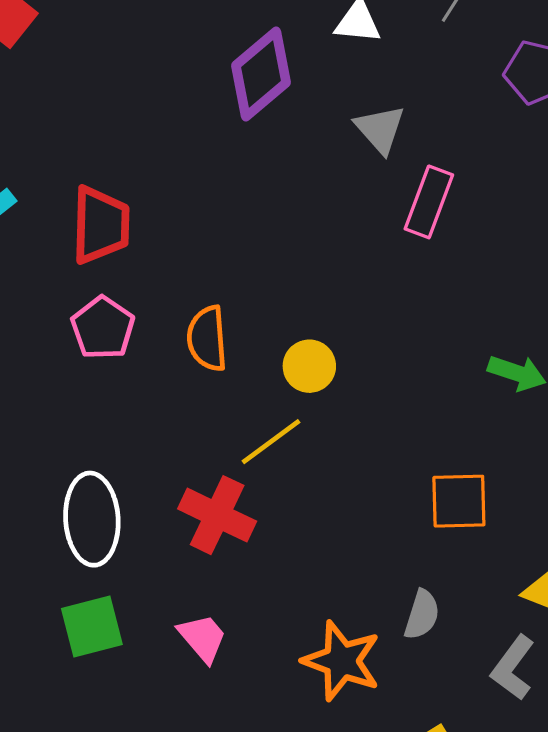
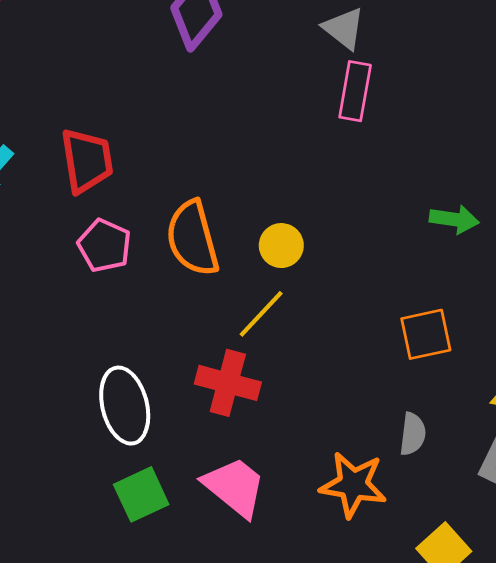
gray triangle: (380, 129) -> (344, 28), moved
orange semicircle: (207, 339) -> (192, 238), size x1.4
pink trapezoid: (203, 638) -> (235, 487), size x1.5

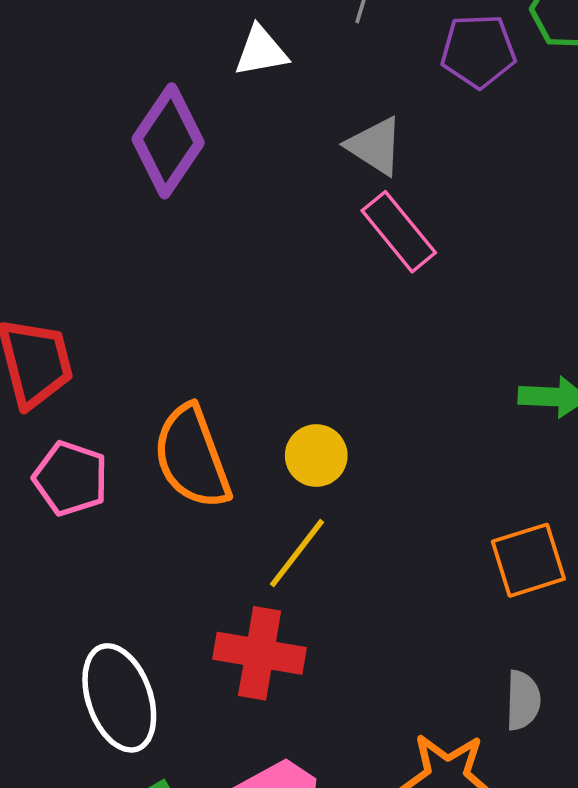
pink rectangle: (355, 91) -> (399, 232), turned -44

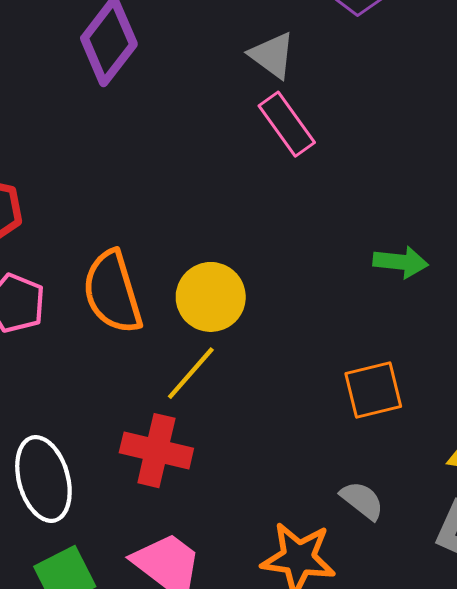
yellow circle: (316, 456) -> (211, 297), size x1.4
gray semicircle: (523, 700) -> (362, 500), turned -57

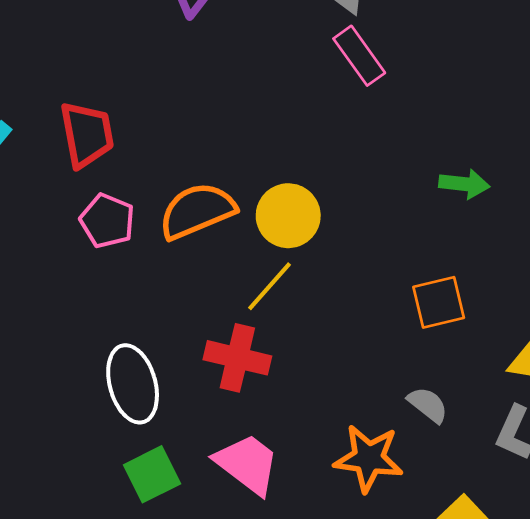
orange semicircle: (112, 292) -> (197, 211), turned 84

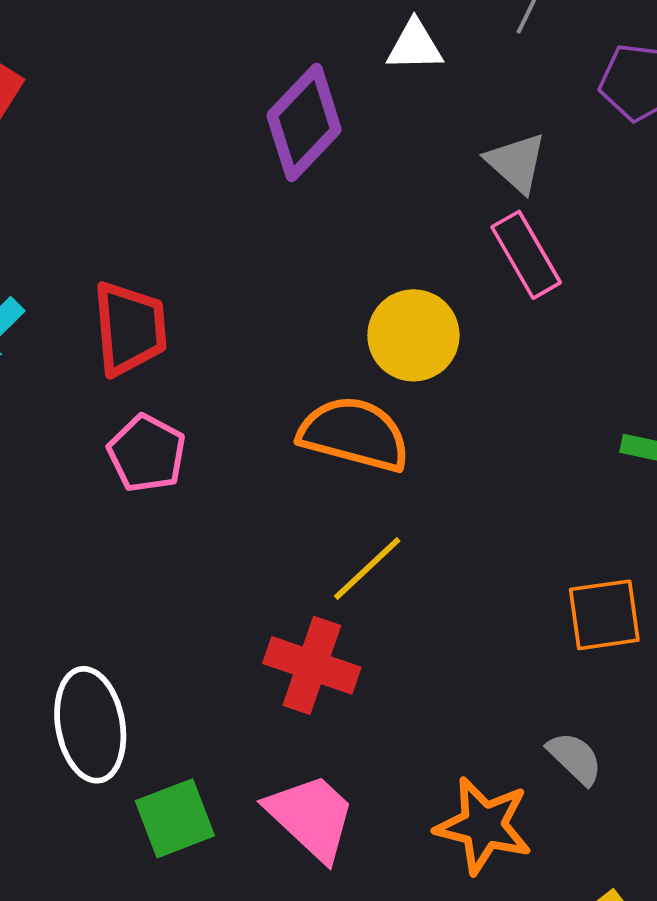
orange semicircle: (197, 211) -> (354, 434), moved, turned 32
yellow circle: (288, 216) -> (413, 335), moved
white ellipse: (133, 384) -> (90, 725), moved

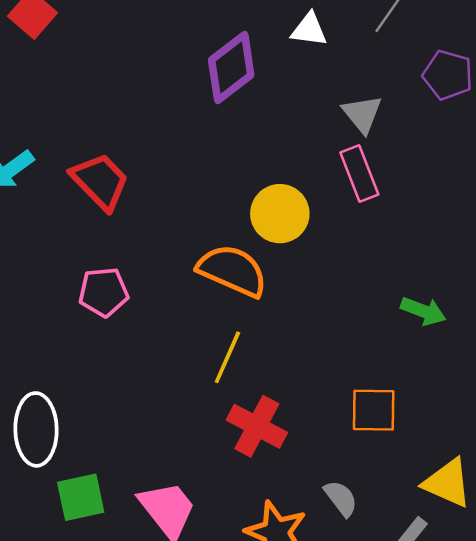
red trapezoid: (130, 328) -> (100, 181), turned -48
pink pentagon: (147, 453) -> (104, 292), moved, turned 30
yellow line: (367, 568) -> (227, 357), turned -32
red cross: (312, 665) -> (257, 426), moved

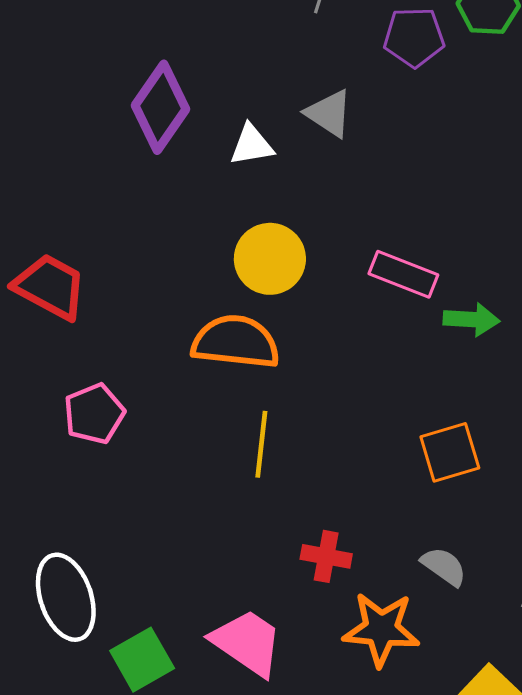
white triangle: (309, 30) -> (252, 145), moved
pink rectangle: (359, 174) -> (403, 274), moved, turned -30
red cross: (257, 426) -> (326, 556), moved, size x0.7

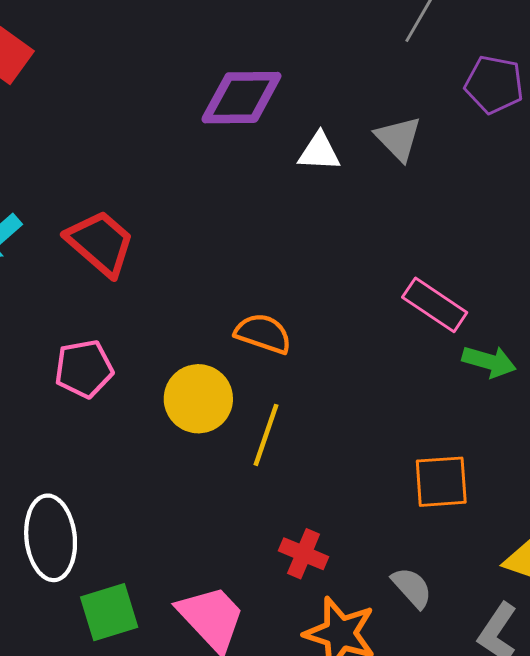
purple diamond: (161, 107) -> (241, 98), turned 42
yellow circle: (270, 259) -> (198, 399), moved
orange semicircle: (236, 342) -> (263, 334), size x0.7
pink pentagon: (94, 414) -> (84, 369), moved

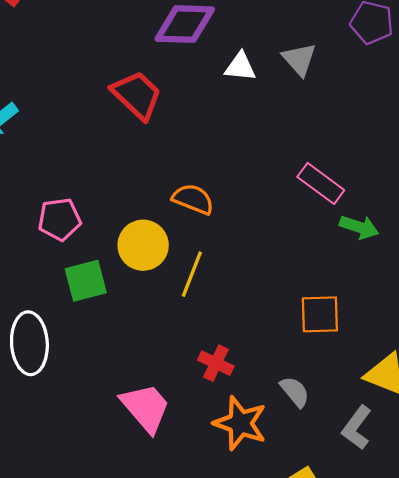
red trapezoid: (100, 243) -> (137, 95), moved
green square: (109, 612) -> (86, 281), moved

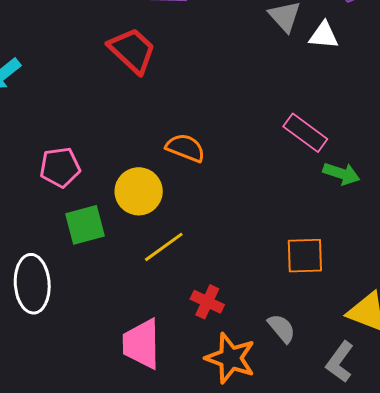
white triangle: (240, 67) -> (324, 35), moved
yellow line: (192, 274) -> (164, 247), moved, turned 33
pink trapezoid: (146, 408) -> (142, 344), turned -140

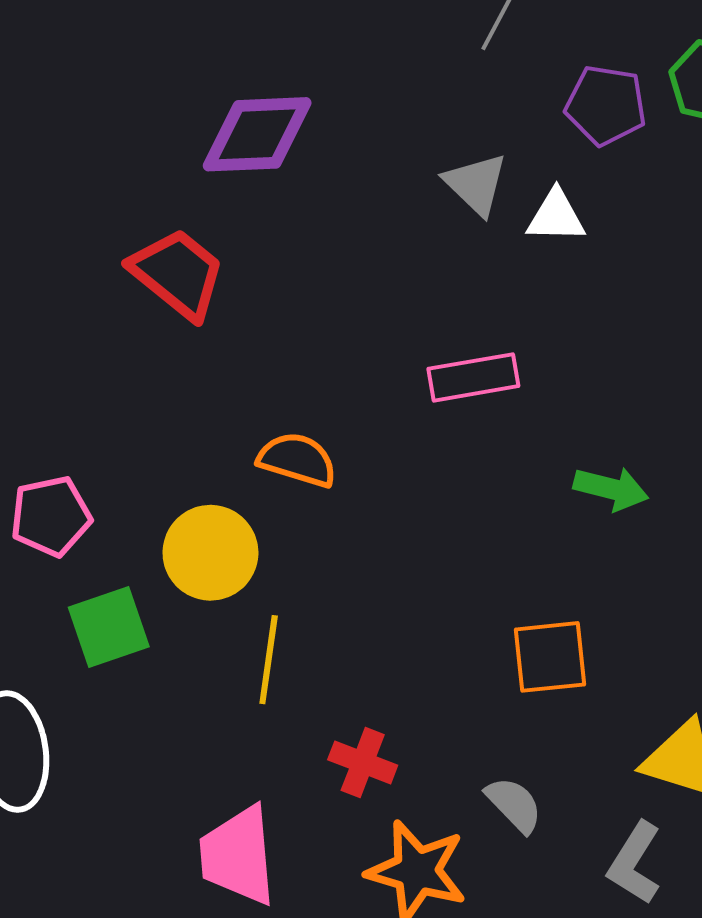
pink rectangle: (305, 133) -> (473, 377), moved, turned -42
yellow line: (164, 247) -> (269, 660), turned -42

